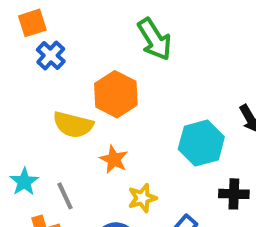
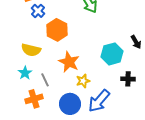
orange hexagon: (116, 94) -> (57, 30), moved
yellow semicircle: (73, 125) -> (31, 50), moved
orange star: (114, 159) -> (69, 62), size x1.5

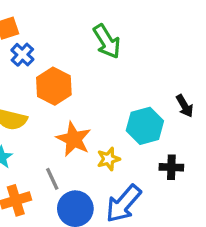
gray line: (45, 80) -> (52, 179), moved
yellow star: (83, 81) -> (108, 159), moved

